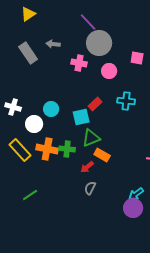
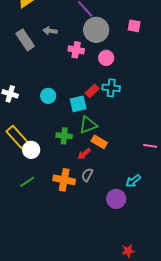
pink square: (137, 58) -> (134, 26), moved
cyan cross: (126, 101) -> (111, 88), moved
white circle: (34, 124) -> (31, 150), moved
orange cross: (47, 149) -> (64, 180), moved
purple circle: (133, 208) -> (116, 199), moved

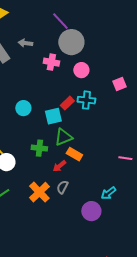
pink square: (134, 26) -> (119, 84), moved, turned -32
orange cross: (64, 180) -> (39, 192), turned 35

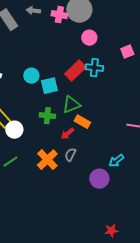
pink cross: (51, 62) -> (59, 15), moved
red rectangle: (67, 103) -> (75, 71), size x1.5
cyan square: (53, 116) -> (49, 86), moved

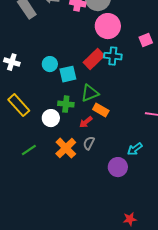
pink circle: (89, 38) -> (108, 26), size x1.6
white circle: (14, 130) -> (51, 118), moved

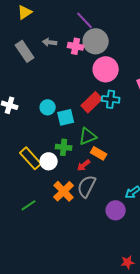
yellow rectangle: (19, 105) -> (31, 158), moved
gray semicircle: (89, 143) -> (87, 186), size x1.6
green line: (29, 150) -> (29, 205), moved

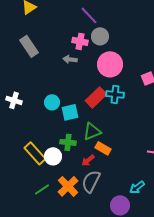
gray circle: (96, 41) -> (100, 36), size x0.7
gray arrow: (50, 42) -> (70, 59), moved
green line: (29, 205) -> (42, 189), moved

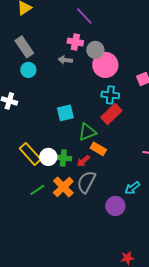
gray circle: (100, 36) -> (95, 50), moved
red rectangle: (96, 97) -> (111, 114), moved
cyan circle: (52, 102) -> (28, 70), moved
green cross: (68, 142) -> (63, 158), moved

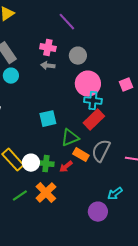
pink cross: (75, 42) -> (48, 48), moved
pink circle: (105, 65) -> (88, 84), moved
gray semicircle: (86, 182) -> (101, 151), moved

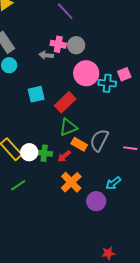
pink cross: (48, 48) -> (58, 44), moved
cyan cross: (93, 101) -> (107, 83), moved
cyan square: (48, 119) -> (36, 94), moved
red rectangle: (94, 120) -> (65, 102), moved
orange cross: (46, 193) -> (71, 182), moved

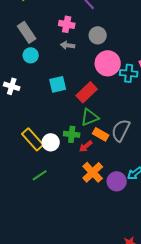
pink cross: (58, 44) -> (67, 24), moved
green cross: (44, 153) -> (72, 134), moved
purple circle: (96, 201) -> (117, 181), moved

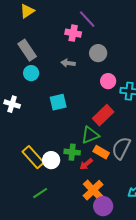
pink cross: (67, 24) -> (73, 33), moved
pink circle: (108, 63) -> (108, 81), size x0.6
red rectangle: (87, 92) -> (103, 115), moved
purple circle: (117, 181) -> (103, 206), moved

